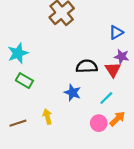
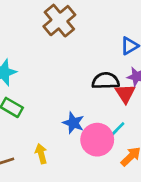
black semicircle: (87, 66) -> (106, 81), moved
pink circle: (99, 123) -> (97, 140), moved, size x1.5

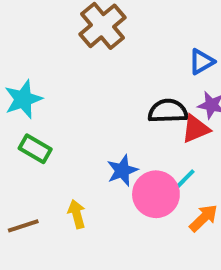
red triangle: (125, 93) -> (196, 129), turned 40
blue star: (73, 123) -> (122, 170), turned 30

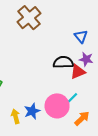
blue triangle: (202, 62) -> (81, 36), turned -40
blue star: (122, 170) -> (32, 111), moved

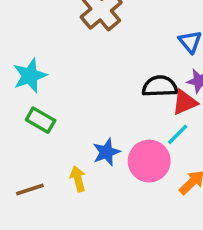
cyan line: (72, 99) -> (178, 134), moved
blue star: (32, 111) -> (106, 152), moved

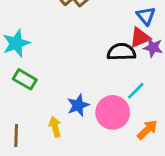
red triangle: (185, 102) -> (140, 37), moved
brown line: (30, 190) -> (16, 135), turned -70

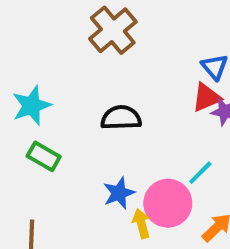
black semicircle: (121, 52) -> (121, 118), moved
yellow arrow: (55, 127) -> (141, 224), moved

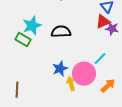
cyan star: (31, 106) -> (32, 26), moved
green rectangle: (44, 156) -> (23, 40), moved

